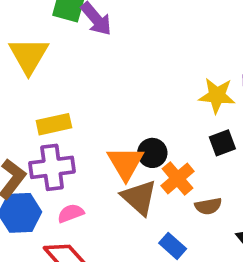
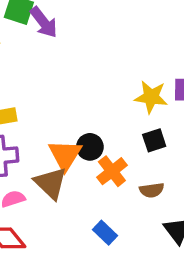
brown triangle: (139, 197) -> (51, 183), moved
brown semicircle: (208, 206) -> (152, 190), moved

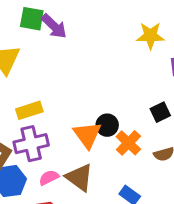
yellow star: (151, 97) -> (150, 36), moved
brown triangle: (51, 183) -> (79, 177), moved

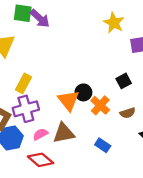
yellow star: (150, 36) -> (114, 23), turned 30
yellow rectangle: (29, 110) -> (24, 83), turned -42
brown triangle: (79, 177) -> (64, 133), turned -45

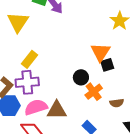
black square: (124, 81) -> (107, 65), moved
orange triangle: (69, 100) -> (100, 52), moved
pink semicircle: (40, 134) -> (36, 107), size x1.6

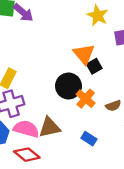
black circle: (81, 77) -> (68, 86), size x1.5
pink semicircle: (36, 107) -> (26, 129), turned 45

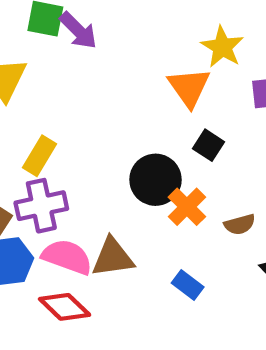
orange triangle: (84, 54) -> (189, 87), moved
black square: (94, 66) -> (209, 145), turned -32

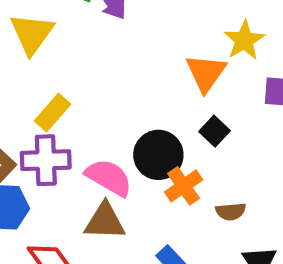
pink semicircle: (67, 257) -> (109, 177), moved

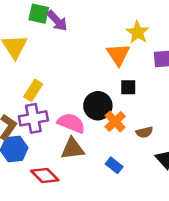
black square: (215, 131) -> (128, 87), turned -35

